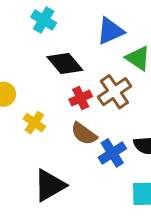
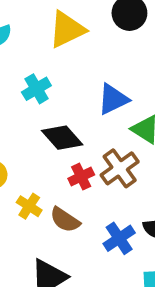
cyan cross: (44, 20) -> (36, 89), turned 30
brown semicircle: (84, 134) -> (65, 220), moved

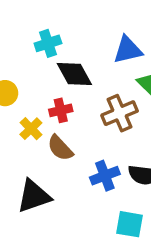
cyan cross: (36, 89) -> (48, 43), moved
red cross: (81, 177) -> (61, 110), moved

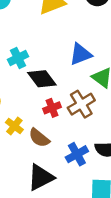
red cross: (61, 110) -> (52, 108), moved
black triangle: (34, 196) -> (41, 177), moved

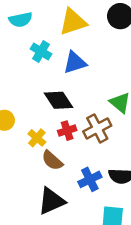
blue triangle: (81, 54) -> (75, 63), moved
cyan cross: (18, 58) -> (41, 51), moved, turned -36
yellow cross: (14, 126) -> (37, 138), moved

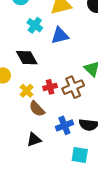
black diamond: (58, 100) -> (27, 58), moved
black triangle: (51, 201) -> (34, 140), size x0.7

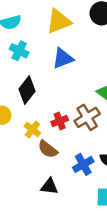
cyan cross: (35, 25) -> (19, 51), moved
black diamond: (27, 58) -> (27, 90), turned 75
black triangle: (34, 140) -> (49, 186), turned 35

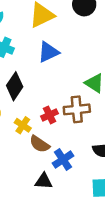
brown cross: (87, 117) -> (77, 109), turned 30
blue cross: (83, 164) -> (63, 160), moved

